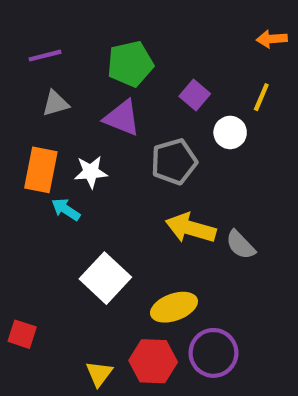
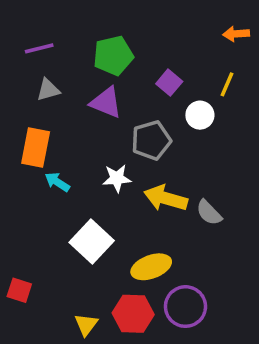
white star: (91, 172) -> (117, 178), moved

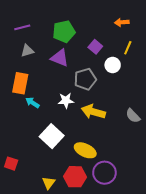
orange arrow: (236, 34) -> (122, 22), moved
gray semicircle: (209, 213) -> (133, 116), moved
yellow ellipse: (151, 267) -> (85, 150), turned 45

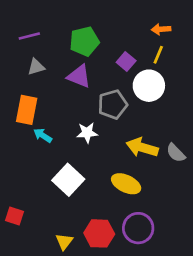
yellow line: (128, 48) -> (158, 55), moved
white circle: (113, 65) -> (149, 86), size x1.5
yellow arrow: (93, 112) -> (142, 147), moved
yellow ellipse: (85, 150) -> (126, 184), moved

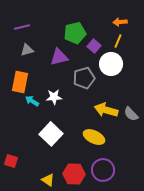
green pentagon: (84, 41) -> (75, 33), moved
purple triangle: (79, 76) -> (59, 57), turned -36
white star: (87, 133) -> (54, 97), moved
yellow triangle: (64, 242) -> (48, 180), turned -32

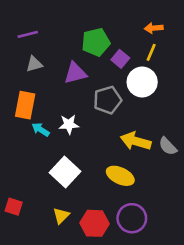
yellow triangle: (48, 180) -> (61, 216), moved, turned 40

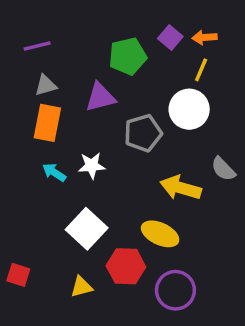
purple square: (120, 59) -> (170, 37), moved
orange rectangle: (25, 105) -> (47, 123), moved
gray semicircle: (168, 146) -> (223, 169), moved
yellow triangle: (61, 216) -> (82, 287), turned 30
red hexagon: (95, 223) -> (126, 266), moved

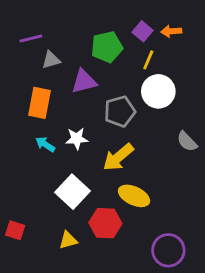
yellow line: (201, 70) -> (148, 60), moved
gray triangle: (46, 85) -> (51, 60), moved
yellow arrow: (181, 188) -> (118, 157), moved, turned -56
purple circle: (175, 290) -> (168, 250), moved

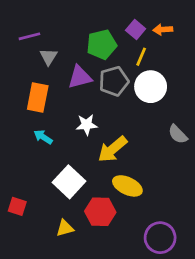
gray triangle: (51, 60) -> (49, 57), turned -42
gray pentagon: (120, 111) -> (114, 81), moved
white star: (77, 139) -> (87, 125), moved
red square: (15, 230) -> (17, 206), moved

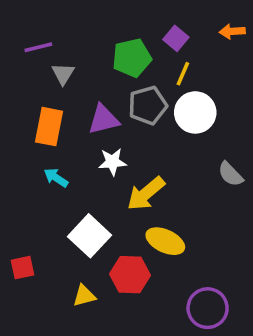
orange arrow: (163, 29) -> (232, 31), moved
purple triangle: (80, 77) -> (104, 120), moved
red square: (17, 206) -> (23, 268), turned -30

